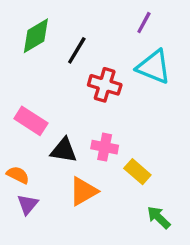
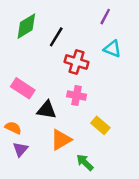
cyan triangle: (154, 67) -> (112, 49), size x0.7
pink cross: (105, 147) -> (77, 95), moved
green arrow: (159, 217) -> (85, 162), moved

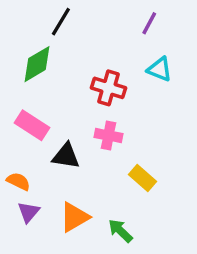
green diamond: (26, 26) -> (37, 64), moved
black line: (56, 37) -> (61, 22), moved
orange triangle: (61, 140) -> (74, 217), moved

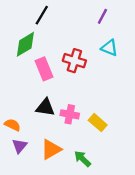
pink rectangle: (32, 125) -> (44, 69), moved, turned 35
pink cross: (108, 136) -> (70, 114), moved

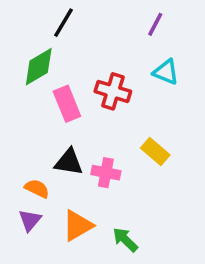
yellow rectangle: (98, 123) -> (155, 151), moved
orange semicircle: (12, 125) -> (37, 188), moved

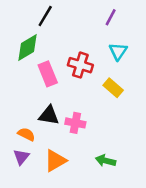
cyan triangle: (166, 72) -> (118, 51), turned 42
yellow rectangle: (155, 151) -> (113, 88), moved
green arrow: (125, 240) -> (106, 161), moved, turned -30

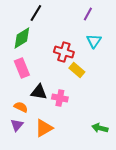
pink rectangle: (48, 74) -> (22, 68), moved
yellow rectangle: (113, 88) -> (77, 70), moved
green arrow: (106, 161) -> (100, 128), moved

